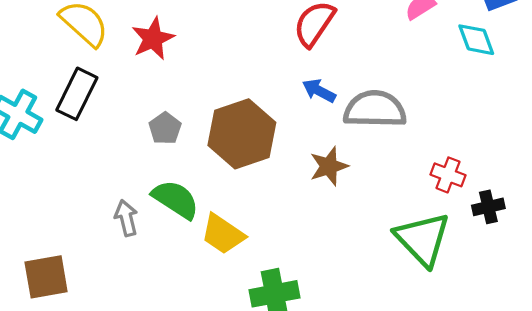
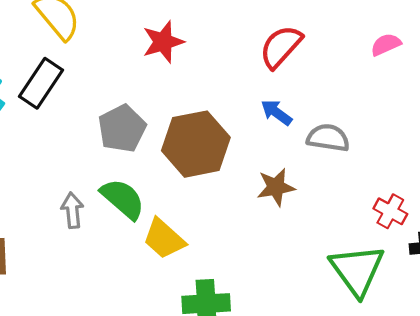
red star: (153, 39) -> (163, 42), moved
gray semicircle: (375, 109) -> (328, 138), size x0.7
gray pentagon: (165, 128) -> (122, 128), size x1.5

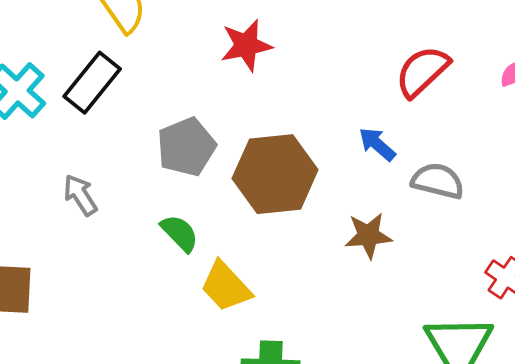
red semicircle: (281, 47) -> (422, 71), moved
green semicircle: (123, 199) -> (180, 233), size x0.7
gray arrow: (72, 210) -> (80, 195), moved, turned -32

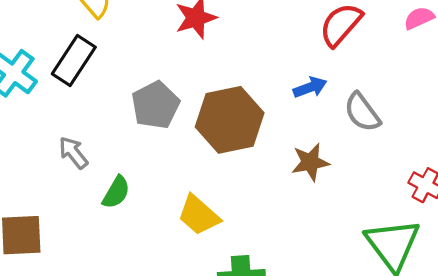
blue arrow: (377, 144) -> (310, 87), turned 124
gray semicircle: (438, 181) -> (362, 112), turned -135
green semicircle: (180, 233) -> (116, 192), moved, turned 80

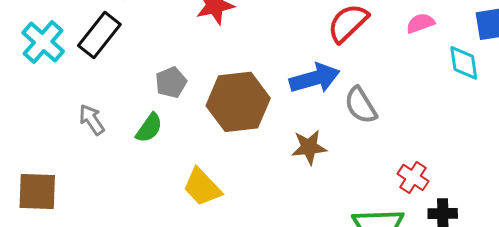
blue arrow: (310, 87) -> (315, 78), size x1.6
gray pentagon: (155, 105) -> (171, 82), size x0.7
green semicircle: (116, 192) -> (149, 128), moved

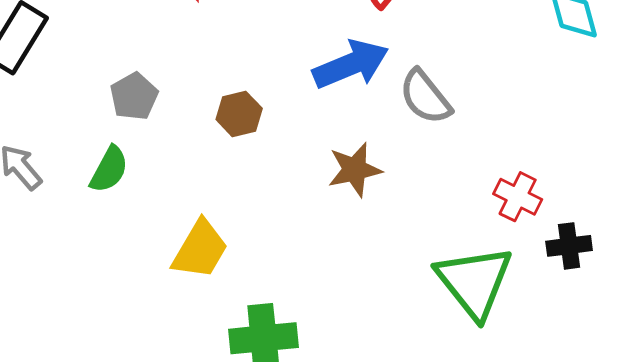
brown hexagon: (238, 102) -> (239, 114), size x0.5
yellow trapezoid: (202, 187) -> (200, 249), turned -99

